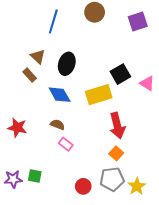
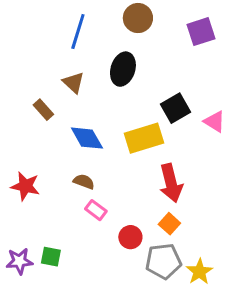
brown triangle: (38, 57) -> (73, 83), moved
black ellipse: (67, 64) -> (123, 69), moved
red circle: (83, 186) -> (130, 237), moved

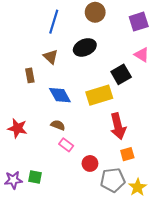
black ellipse: (123, 69) -> (85, 47), turned 50
brown rectangle: (43, 110) -> (30, 75), turned 32
pink triangle: (215, 122) -> (142, 55), moved
orange square: (169, 224) -> (127, 154), moved, turned 32

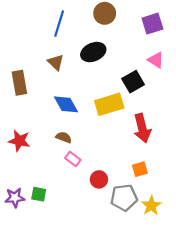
brown rectangle: (30, 75) -> (19, 83), moved, size x1.5
red arrow: (118, 126) -> (142, 128), moved

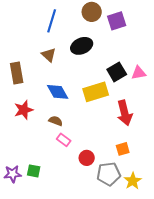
purple square: (152, 24) -> (117, 21), moved
pink triangle: (156, 60) -> (139, 73), moved, turned -42
red star: (19, 141) -> (24, 110), moved, turned -30

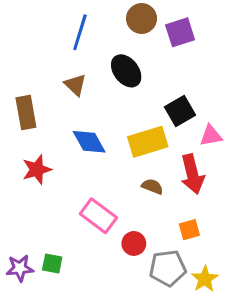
black ellipse: (82, 46) -> (126, 71), turned 75
pink triangle: (139, 73) -> (211, 136), moved
brown semicircle: (56, 121) -> (152, 186), moved
pink rectangle: (64, 140) -> (98, 216), size x1.6

